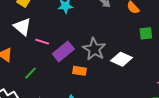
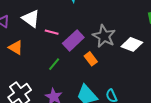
orange rectangle: (80, 71) -> (91, 59), turned 48
green line: (30, 73) -> (54, 64), moved

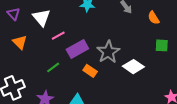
pink line: (52, 32) -> (58, 36), turned -56
orange rectangle: (91, 59) -> (90, 71), turned -32

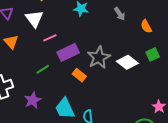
green square: (162, 45) -> (153, 54), turned -32
white diamond: (133, 67) -> (127, 62), moved

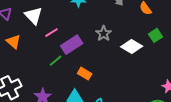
gray star: (99, 57) -> (104, 33), moved, size x0.7
green line: (43, 69) -> (56, 61), moved
orange rectangle: (79, 75) -> (85, 74), moved

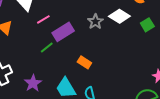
white diamond: (132, 46) -> (119, 16), moved
orange rectangle: (85, 74) -> (84, 62), moved

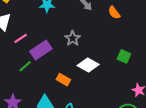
white diamond: (119, 16) -> (88, 65), moved
green square: (147, 25) -> (124, 56), moved, turned -32

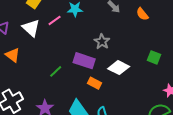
pink line: (21, 38) -> (55, 20), moved
purple rectangle: (41, 50) -> (84, 61), moved, turned 55

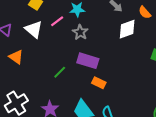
gray star: (102, 42) -> (80, 32), moved
white diamond: (119, 68) -> (127, 29), moved, turned -45

